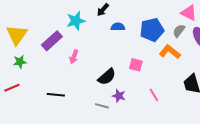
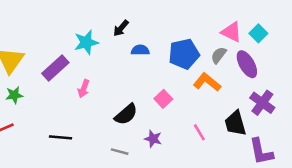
pink square: (136, 65) -> (163, 99), turned 32
pink line: (154, 95) -> (199, 132), moved
purple star: (119, 96) -> (153, 139), moved

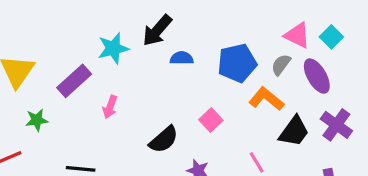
black arrow: (121, 28) -> (157, 30), size x1.5
green star: (14, 95) -> (37, 120), moved
black trapezoid: (235, 123) -> (294, 131), moved, turned -128

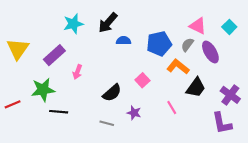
cyan square: (331, 37) -> (229, 27), moved
cyan star: (113, 48) -> (73, 24), moved
green star: (37, 120) -> (43, 90), moved, size x1.6
purple cross: (336, 125) -> (230, 95), moved

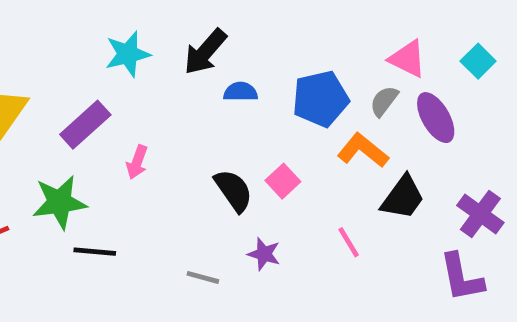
black semicircle: (112, 93) -> (233, 190), moved, turned -84

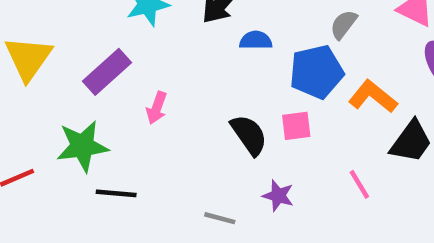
blue pentagon: (320, 99) -> (317, 72), moved
gray semicircle: (384, 101) -> (344, 25), moved
pink square: (283, 181) -> (296, 126), turned 36

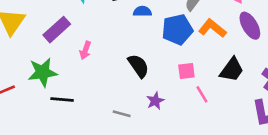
orange L-shape: (373, 97) -> (212, 28), moved
pink square: (296, 126) -> (186, 71), moved
purple star: (278, 196) -> (155, 101), turned 30

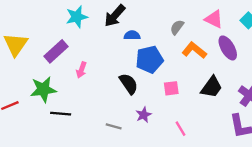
blue pentagon: (177, 30) -> (149, 59), moved
pink line: (202, 94) -> (180, 129), moved

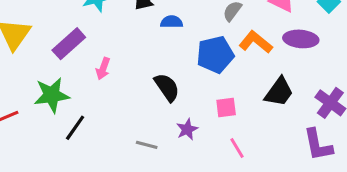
purple ellipse: (228, 48) -> (301, 39), turned -55
blue pentagon: (149, 59) -> (215, 55), moved
pink square: (171, 88) -> (226, 108), moved
black line: (61, 114) -> (75, 128), turned -60

